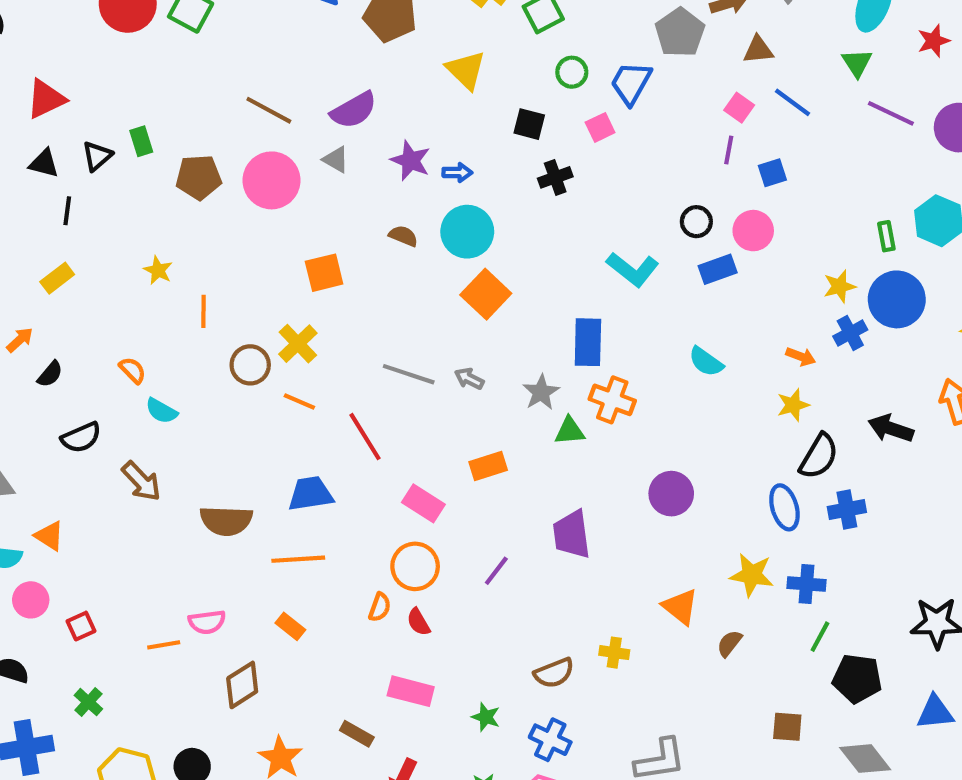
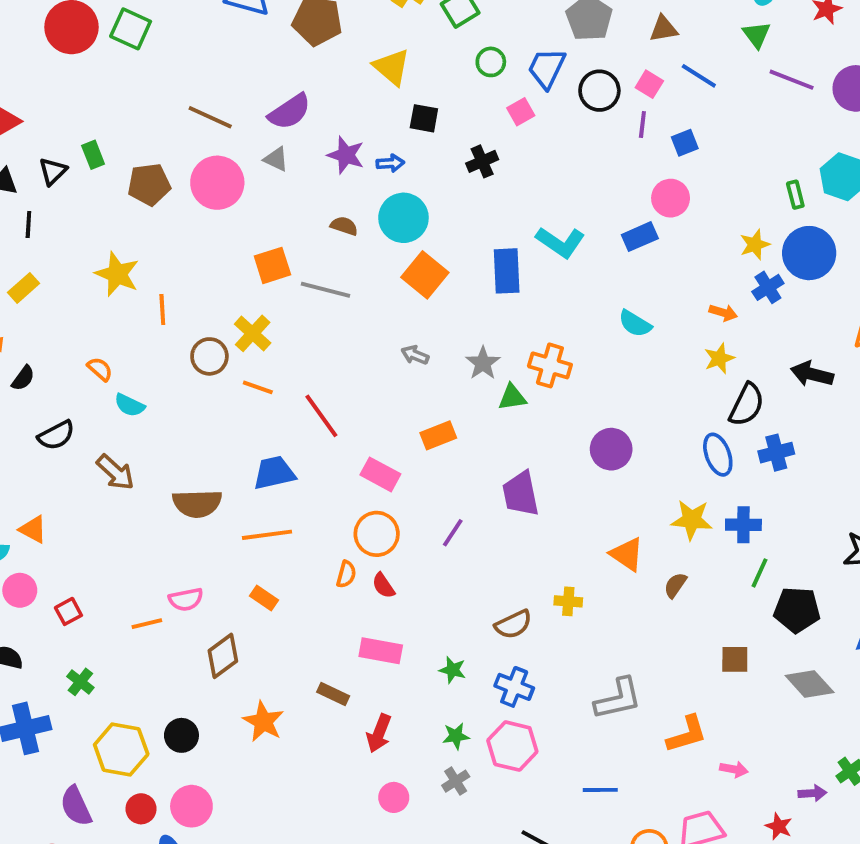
black square: (529, 124) -> (424, 118), moved
black circle: (696, 222) -> (599, 91), moved, size x1.4
yellow star: (158, 270) -> (117, 274), size x1.6
blue rectangle: (588, 342) -> (507, 271), moved
gray line: (409, 374) -> (326, 290), moved

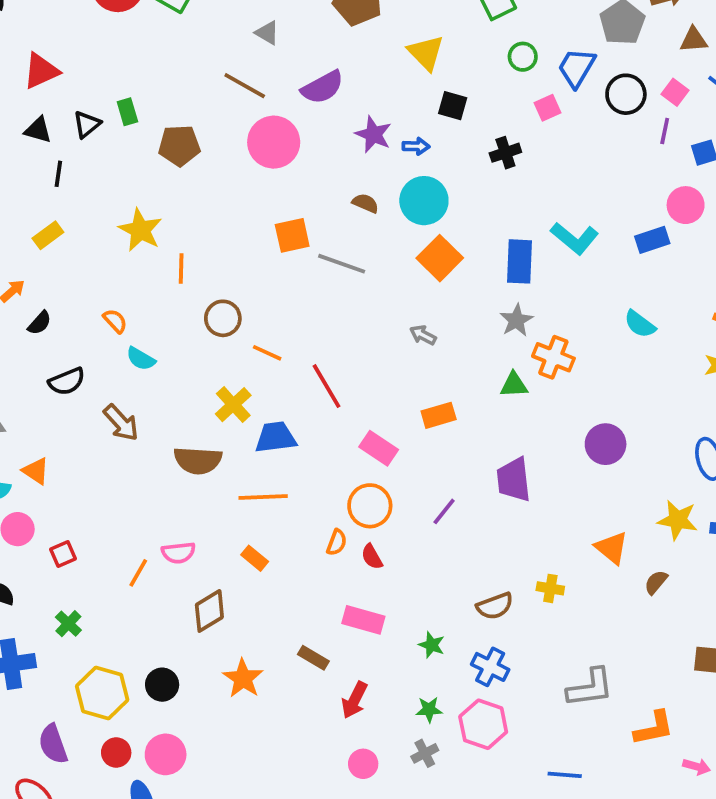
gray triangle: (276, 159) -> (267, 33), moved
pink circle: (217, 183) -> (274, 142), moved
yellow cross: (253, 333) -> (233, 405), moved
gray star: (483, 363) -> (516, 320), moved
orange line: (147, 624) -> (138, 573), turned -52

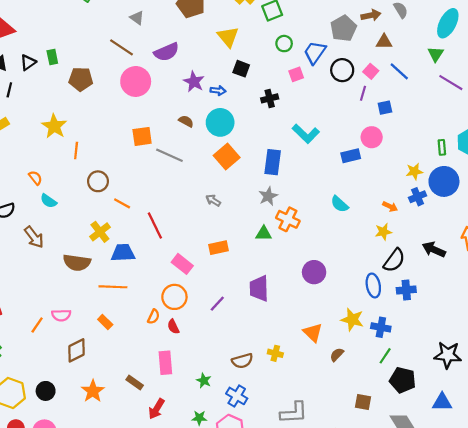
cyan L-shape: (575, 238) -> (306, 134), moved
pink rectangle: (363, 620) -> (165, 363), turned 65

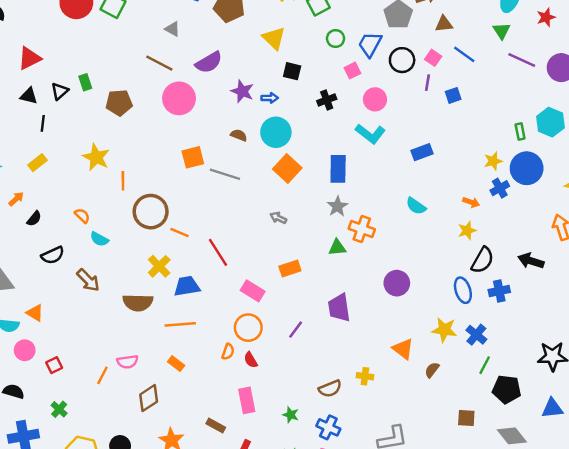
pink circle: (372, 137) -> (375, 99), moved
brown circle: (98, 181) -> (151, 212), size x1.5
black arrow: (434, 249) -> (531, 261), moved
blue cross: (381, 327) -> (476, 335), turned 36

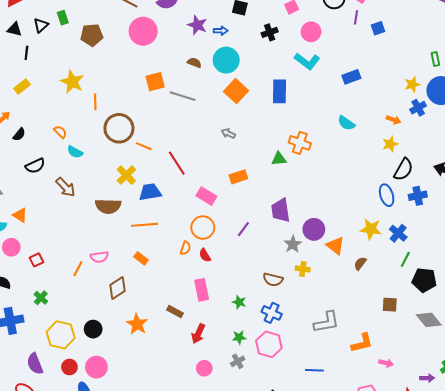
gray star: (337, 206) -> (293, 244), moved
purple circle: (397, 283) -> (314, 229), moved
brown semicircle: (330, 389) -> (273, 280), turned 36

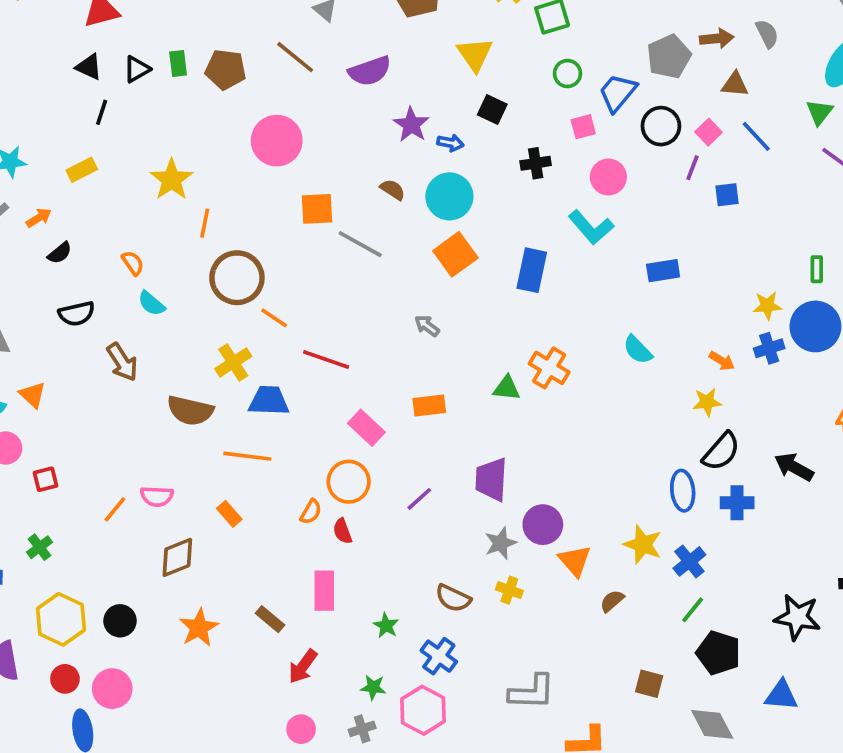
pink circle: (143, 31) -> (277, 141), moved
brown pentagon: (92, 35) -> (226, 70), moved
red line: (177, 163) -> (326, 359), turned -50

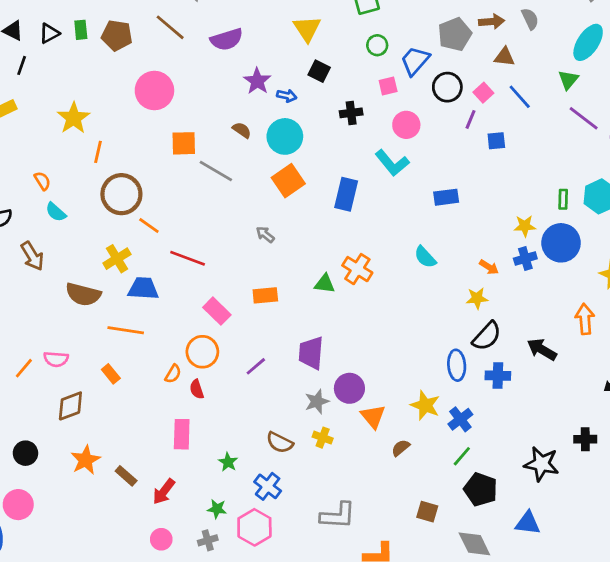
brown rectangle: (270, 619) -> (126, 476), moved

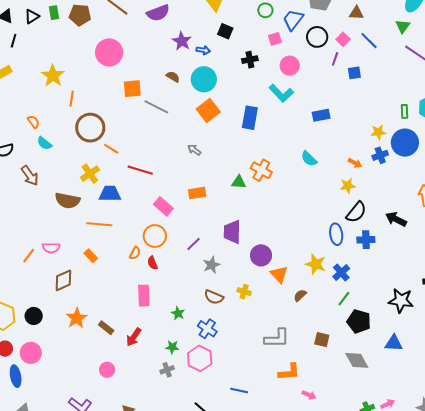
gray star: (317, 402) -> (211, 265), moved
gray L-shape: (338, 516) -> (277, 338), moved
pink circle: (161, 539) -> (107, 370), moved

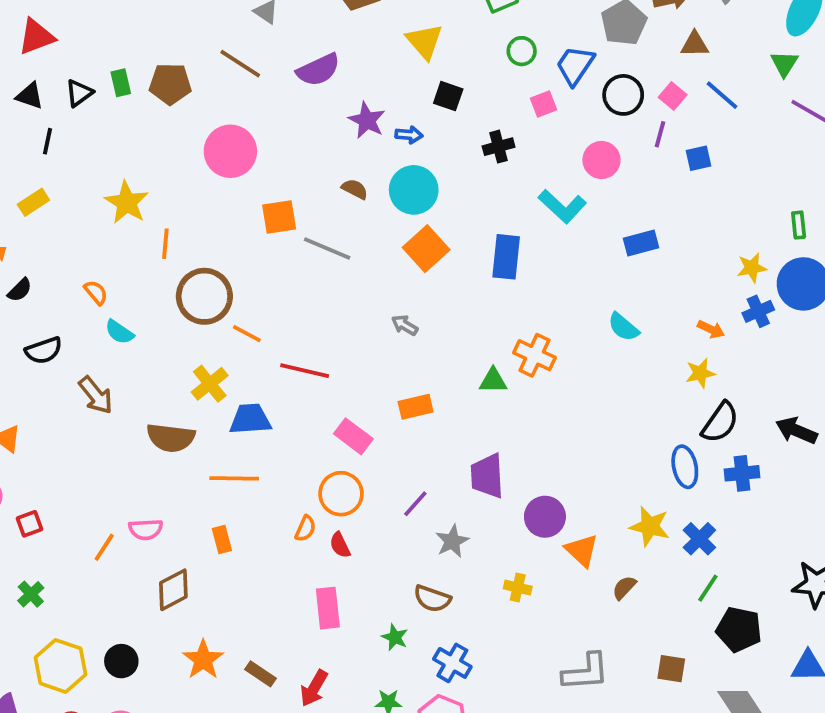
pink circle: (290, 66) -> (601, 160), moved
orange rectangle: (91, 256) -> (222, 539), turned 32
brown semicircle: (214, 297) -> (432, 599), moved

